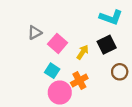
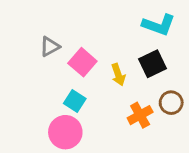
yellow arrow: (83, 52) -> (118, 75), turned 128
orange cross: (79, 81) -> (140, 115), moved
pink circle: (60, 92) -> (65, 132), moved

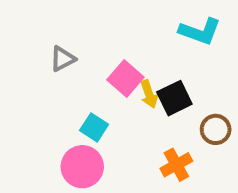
pink square: (82, 62) -> (125, 78), moved
black square: (152, 64) -> (174, 98), moved
orange cross: (140, 115) -> (176, 165), moved

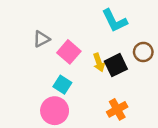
cyan L-shape: (200, 31) -> (115, 21), moved, turned 44
pink square: (125, 78) -> (69, 52), moved
brown circle: (216, 129) -> (143, 52), moved

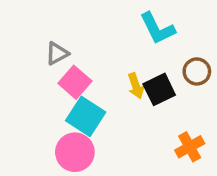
pink square: (69, 52) -> (75, 82), moved
cyan square: (62, 85) -> (86, 116), size x1.5
orange cross: (117, 109) -> (190, 147), moved

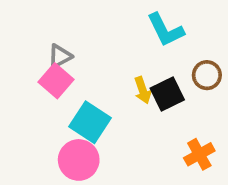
pink square: (75, 82) -> (56, 81), moved

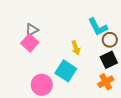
cyan L-shape: (165, 30) -> (98, 27), moved
black square: (167, 94) -> (109, 60), moved
cyan square: (90, 122) -> (66, 71), moved

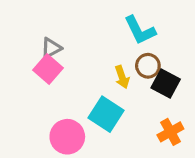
cyan L-shape: (98, 27) -> (140, 30), moved
brown circle: (110, 40) -> (148, 66), moved
black square: (109, 60) -> (166, 83), moved, turned -36

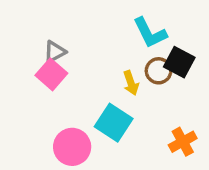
black square: (166, 83) -> (179, 62), moved

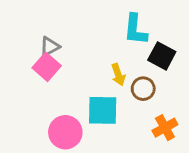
cyan L-shape: (150, 33) -> (135, 29), turned 32
brown circle: (159, 71) -> (143, 89), moved
cyan square: (114, 123) -> (103, 110), turned -32

